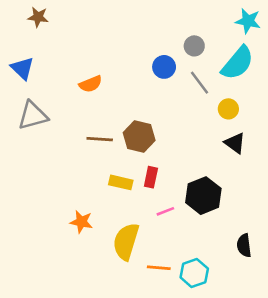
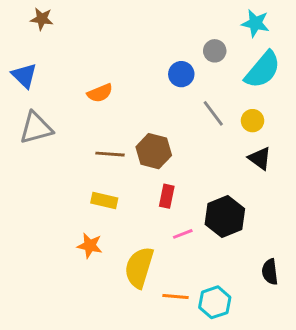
cyan star: (248, 21) -> (255, 23), moved
gray line: (199, 83) -> (213, 113), moved
yellow rectangle: (121, 182) -> (104, 201), moved

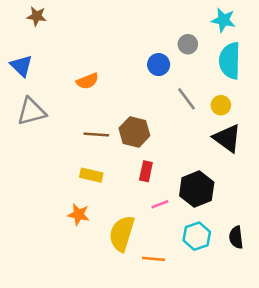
cyan semicircle: (263, 70) -> (230, 61), turned 141
black triangle: (260, 158) -> (227, 138), size x1.4
cyan hexagon: (215, 302) -> (197, 236), moved

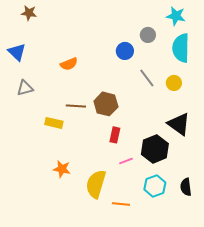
gray triangle: (32, 112) -> (25, 88), size x0.7
black triangle: (227, 138) -> (179, 124), moved
yellow rectangle: (91, 175) -> (54, 123), moved

